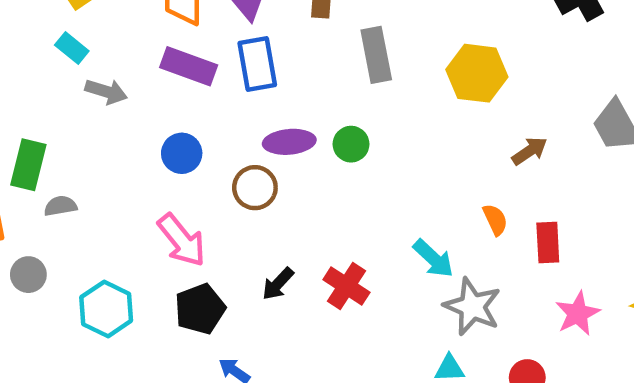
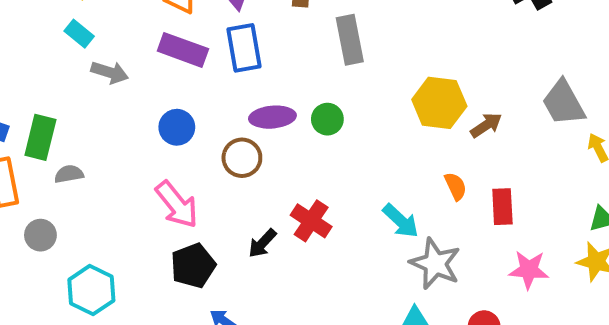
yellow hexagon: (477, 73) -> (439, 103), moved
red cross: (346, 286) -> (311, 221), moved
cyan hexagon: (106, 309) -> (91, 290), moved
pink star: (578, 313) -> (529, 270), turned 30

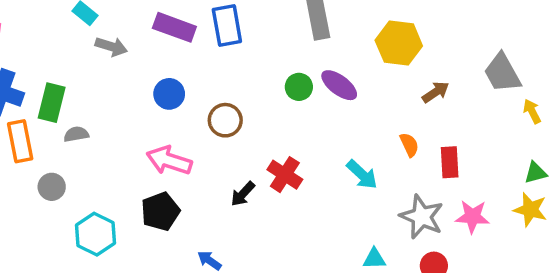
yellow hexagon: (439, 103) -> (399, 43), moved
purple ellipse: (272, 117) -> (339, 85), moved, turned 42
pink arrow: (177, 205) -> (169, 161), turned 147
gray star: (435, 264) -> (422, 217), moved
black pentagon: (193, 266) -> (160, 211), moved

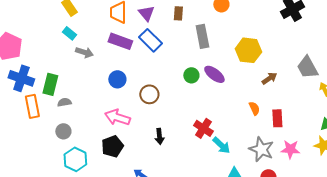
blue rectangle: (227, 26) -> (150, 40), turned -35
red cross: (285, 175) -> (203, 128), moved
cyan arrow: (362, 175) -> (221, 145), moved
gray circle: (52, 187) -> (63, 131), moved
black arrow: (243, 194) -> (159, 136), turned -49

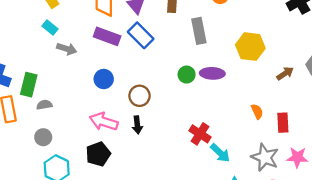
purple ellipse: (214, 74) -> (212, 73), turned -35
brown arrow: (269, 78) -> (285, 73), moved
black arrow: (159, 136) -> (137, 125), moved

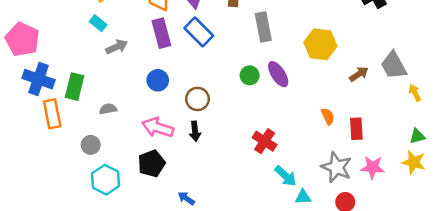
purple rectangle: (107, 36) -> (161, 33), turned 55
gray arrow: (67, 49) -> (117, 47), turned -42
purple ellipse: (212, 73) -> (278, 74), turned 55
gray semicircle: (44, 105) -> (108, 109), moved
cyan arrow: (220, 153) -> (286, 176), moved

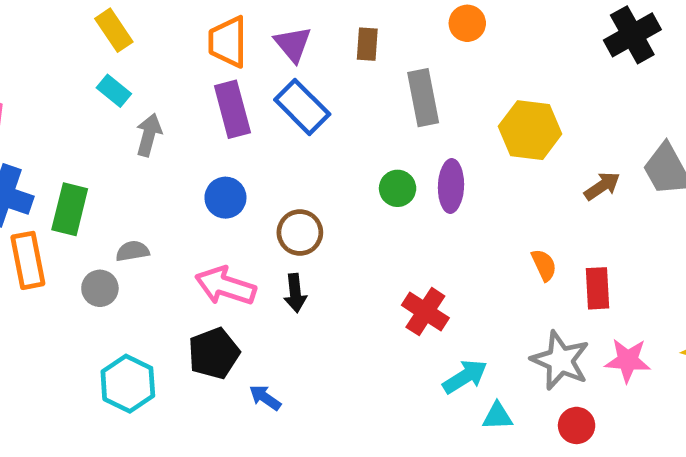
gray arrow: (117, 47) -> (149, 135), turned -50
purple ellipse: (278, 74) -> (451, 186), turned 35
gray circle: (91, 145) -> (100, 288), moved
cyan arrow: (286, 176) -> (465, 377), turned -75
blue arrow: (186, 198) -> (265, 398), moved

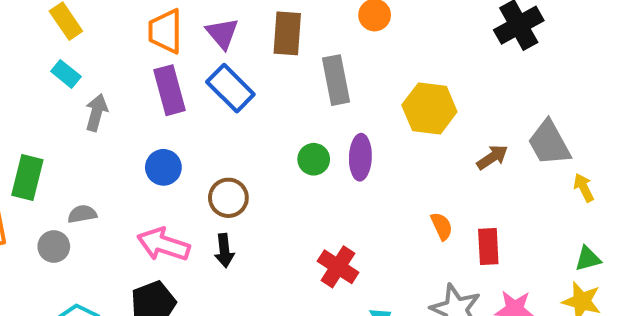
brown rectangle: (367, 44) -> (287, 33), size x1.5

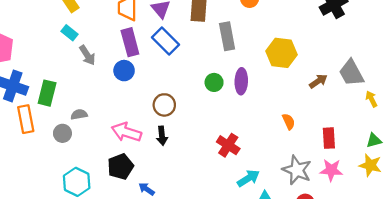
gray arrow: (96, 113) -> (87, 55), turned 132
blue circle: (163, 167) -> (124, 71), moved
red rectangle: (488, 247) -> (329, 138), moved

